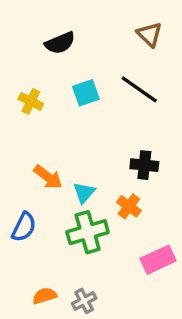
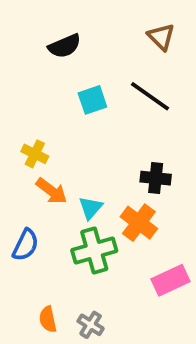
yellow cross: (31, 101) -> (35, 154), moved
orange cross: (129, 206) -> (139, 223), size x1.4
orange semicircle: (45, 296) -> (48, 319), turned -85
gray cross: (84, 301) -> (91, 325), turned -30

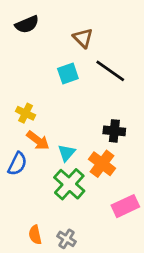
brown triangle: (161, 37) -> (83, 38), moved
black semicircle: (65, 46) -> (27, 24), moved
blue semicircle: (26, 245) -> (17, 164), moved
green cross: (94, 251) -> (69, 184), turned -32

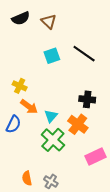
brown triangle: (83, 38) -> (49, 21), moved

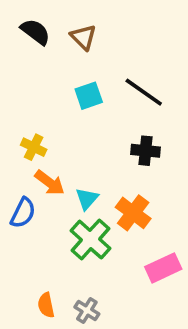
black semicircle: (21, 18) -> (35, 32), turned -120
black cross: (87, 99) -> (145, 151), moved

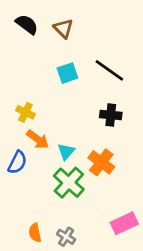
pink rectangle: (163, 268) -> (124, 223), moved

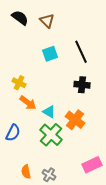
black line: (109, 70) -> (81, 52), turned 30
cyan triangle: (66, 152) -> (49, 112), turned -40
blue semicircle: (17, 162) -> (13, 133), moved

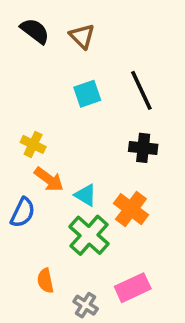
blue semicircle: (13, 133) -> (23, 213), moved
pink rectangle: (92, 165) -> (133, 288), moved
orange semicircle: (26, 172) -> (45, 281), moved

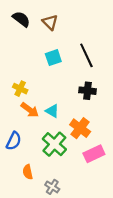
cyan triangle: (86, 195) -> (52, 111), moved
blue semicircle: (23, 213) -> (14, 141), moved
pink rectangle: (133, 288) -> (94, 154), moved

